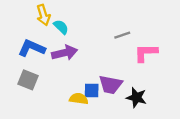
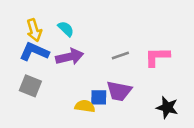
yellow arrow: (43, 15) -> (34, 30), moved
gray line: (122, 35) -> (120, 55), moved
black star: (136, 98) -> (167, 107), moved

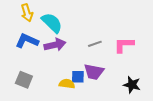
cyan semicircle: (66, 29) -> (52, 23), size x1.6
yellow arrow: (34, 30) -> (27, 13), moved
gray square: (30, 86) -> (24, 80), moved

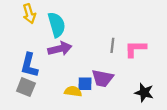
cyan semicircle: (52, 23) -> (57, 25), turned 30
blue L-shape: (27, 41) -> (29, 65), moved, turned -100
gray line: (95, 44) -> (112, 45), moved, turned -64

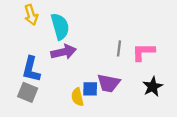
yellow semicircle: (73, 91) -> (77, 97), turned -112
black star: (144, 93) -> (153, 87), moved, turned 30

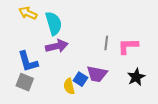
yellow arrow: (31, 15) -> (28, 13), turned 132
blue L-shape: (31, 69) -> (28, 62), turned -30
blue square: (90, 89) -> (80, 79), turned 32

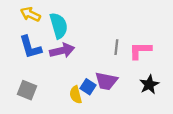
blue L-shape: (28, 62) -> (30, 47), moved

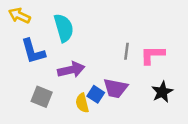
yellow arrow: (30, 14) -> (19, 16), moved
purple arrow: (62, 51) -> (71, 70), moved
gray square: (27, 90) -> (42, 97), moved

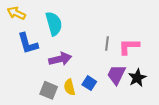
purple trapezoid: (115, 88) -> (116, 75), moved, turned 105
blue square: (96, 94) -> (89, 83), moved
gray square: (42, 97) -> (49, 90), moved

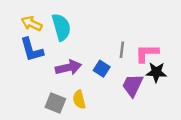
yellow arrow: (16, 13) -> (32, 24), moved
black star: (137, 78) -> (156, 72), moved, turned 30
blue square: (89, 83) -> (102, 69), moved

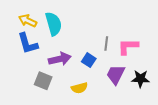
black star: (156, 72) -> (140, 79), moved
yellow semicircle: (79, 100) -> (79, 88), moved, turned -91
gray square: (55, 103) -> (43, 81), moved

